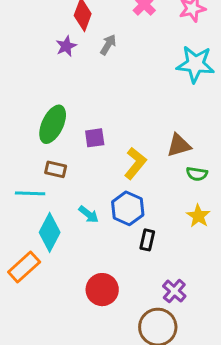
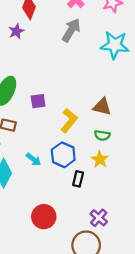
gray arrow: (108, 45) -> (71, 30), moved, size x1.5
brown triangle: (179, 145) -> (102, 107), turned 30
green semicircle: (197, 174) -> (102, 135), moved
yellow star: (198, 216) -> (100, 159), moved

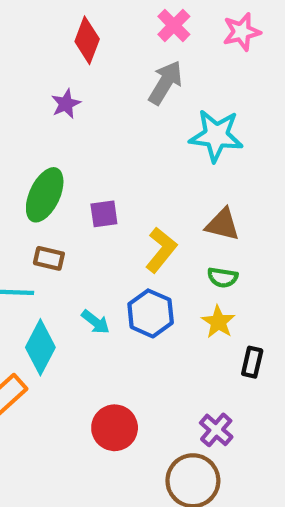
purple star: (16, 31) -> (66, 104), moved
cyan star: (115, 45) -> (216, 136), moved
black rectangle: (78, 179) -> (252, 362), moved

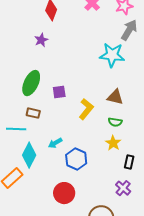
gray arrow: (165, 83) -> (129, 30), moved
blue hexagon: (151, 313) -> (76, 159), moved
cyan arrow: (95, 322) -> (55, 143), turned 112
purple cross: (216, 430) -> (123, 188), moved

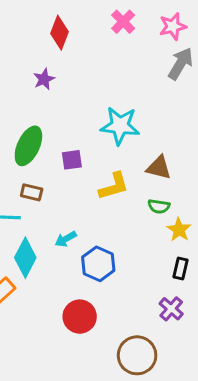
cyan star: (112, 55) -> (120, 126), moved
yellow L-shape: (86, 109) -> (114, 186), turned 35
yellow star: (113, 143) -> (179, 230), moved

